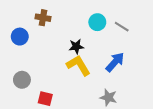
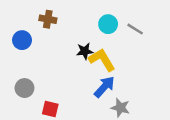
blue arrow: (115, 62) -> (104, 87), moved
yellow L-shape: (78, 65) -> (102, 60), moved

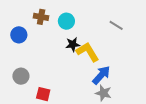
cyan circle: (108, 24) -> (66, 21), moved
blue arrow: (104, 87) -> (101, 75), moved

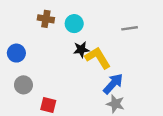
gray line: (116, 25) -> (130, 28), turned -40
blue circle: (19, 35) -> (16, 53), moved

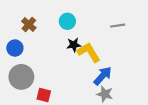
brown cross: (46, 19) -> (29, 24), moved, turned 32
gray circle: (23, 85) -> (21, 77), size x1.5

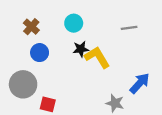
blue circle: (15, 48) -> (40, 53), moved
blue arrow: (103, 76) -> (140, 83), moved

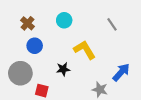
gray line: (129, 28) -> (112, 24), turned 64
black star: (81, 49) -> (63, 69), moved

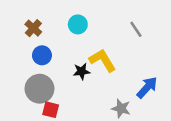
black star: (63, 69) -> (82, 71), moved
gray circle: (20, 73) -> (39, 89), moved

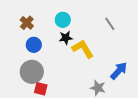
black star: (82, 71) -> (66, 38), moved

